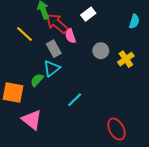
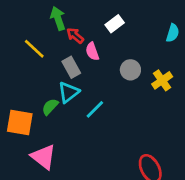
red arrow: (57, 24) -> (75, 36), size x0.6
cyan line: (75, 100) -> (95, 109), moved

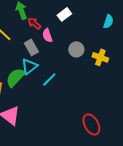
yellow cross: (162, 80) -> (100, 57), turned -35
green semicircle: (50, 107) -> (15, 77), size x1.5

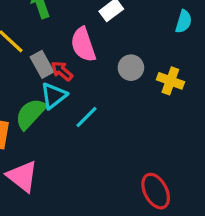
red arrow: (34, 23) -> (62, 71), moved
pink semicircle: (47, 35) -> (83, 45), size x1.5
gray rectangle: (31, 47) -> (42, 64), moved

